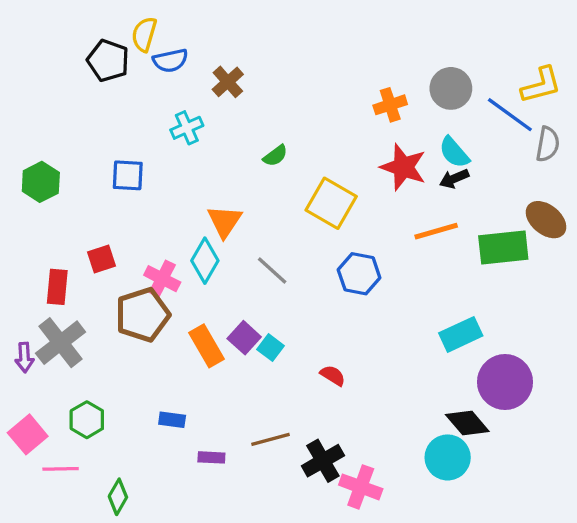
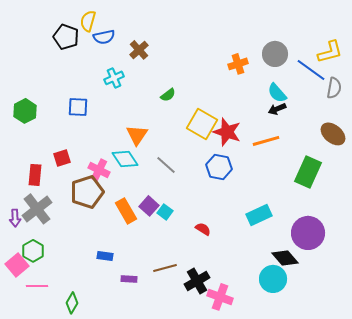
red star: (403, 167) -> (227, 132), moved
green rectangle: (503, 248) -> (308, 172), moved, turned -60
cyan diamond: (205, 261) -> (125, 159), turned -64
cyan rectangle: (461, 334) -> (259, 215), moved
green hexagon: (87, 420) -> (33, 251), moved

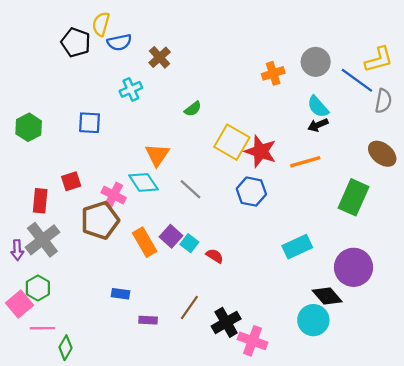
red semicircle: (203, 229) -> (215, 256), moved
brown line: (165, 268) -> (189, 308), turned -40
green diamond: (72, 303) -> (65, 348), moved

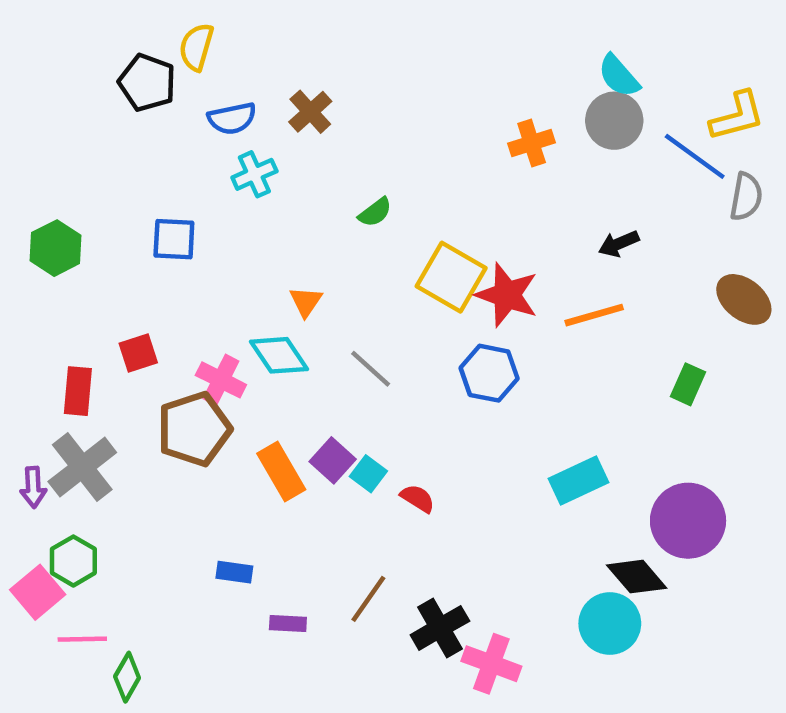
blue semicircle: (119, 42) -> (232, 118), moved
cyan semicircle: (318, 107) -> (619, 76), moved
orange triangle: (157, 155) -> (306, 302), size x0.7
green rectangle: (354, 197) -> (688, 384), size x0.6

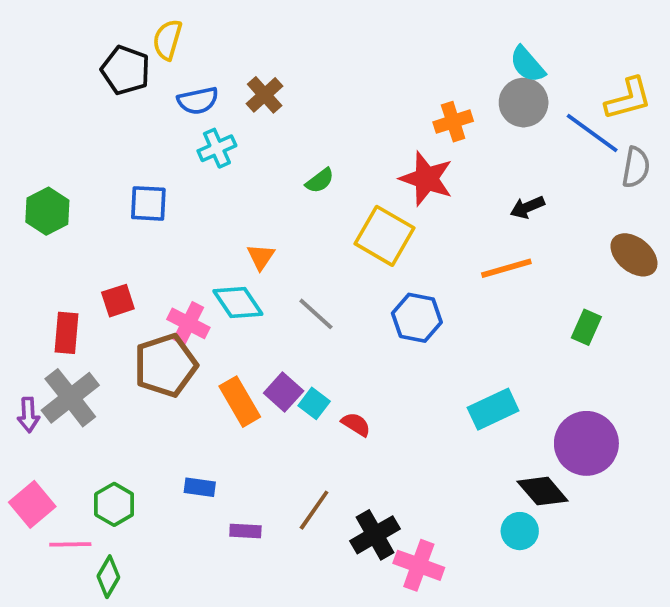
red star: (507, 295) -> (426, 179), moved
green hexagon: (73, 561) -> (114, 504), moved
cyan circle: (610, 624) -> (520, 531), size x0.7

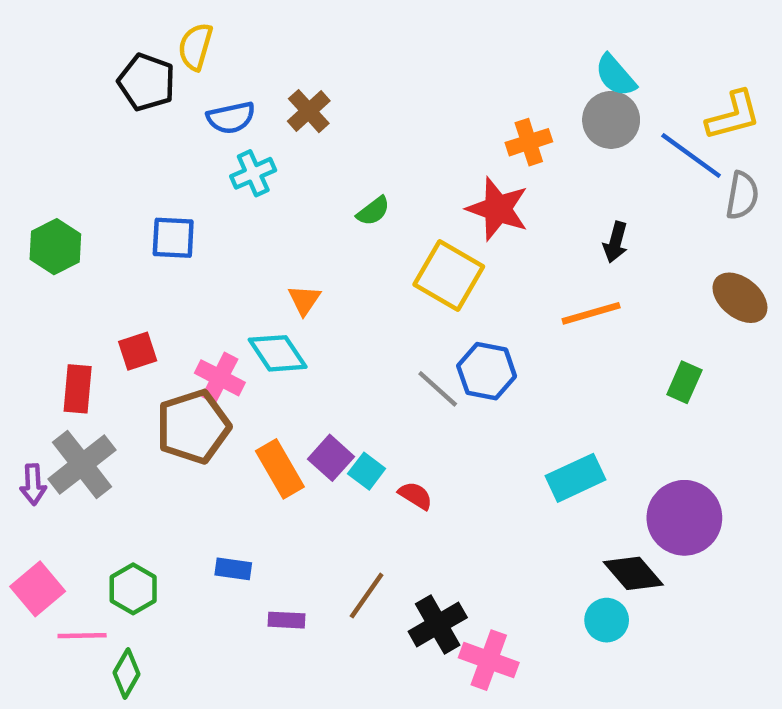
black arrow: (527, 207) -> (616, 242), turned -52
gray line: (316, 314) -> (438, 389), moved

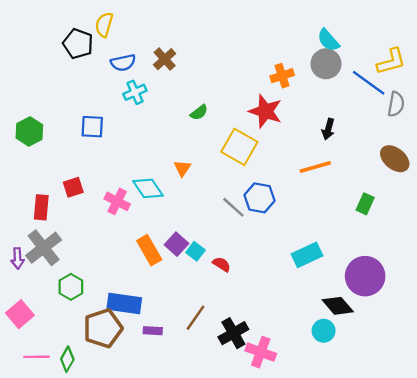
orange triangle: (304, 300) -> (182, 168), moved
brown pentagon: (193, 427) -> (103, 328), moved
blue rectangle: (233, 569) -> (124, 303), size x1.8
green hexagon: (133, 589) -> (71, 287), moved
pink line: (82, 636) -> (36, 357), moved

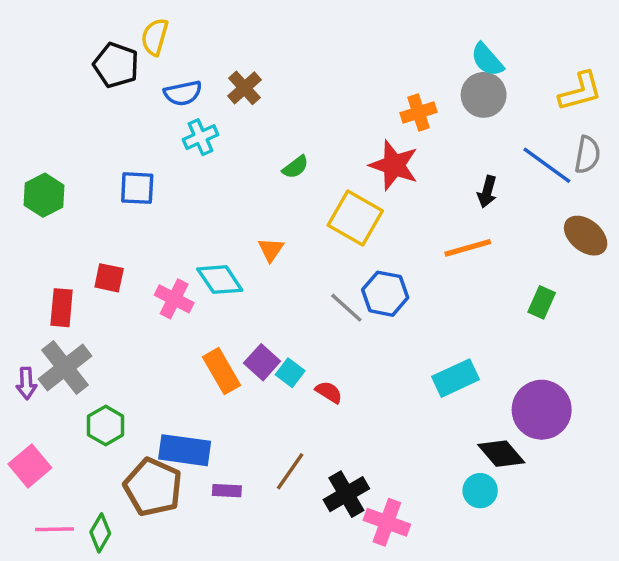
blue line: (369, 83) -> (547, 165), moved
red square: (73, 187) -> (109, 278), turned 30
brown pentagon: (103, 328) -> (153, 487), turned -30

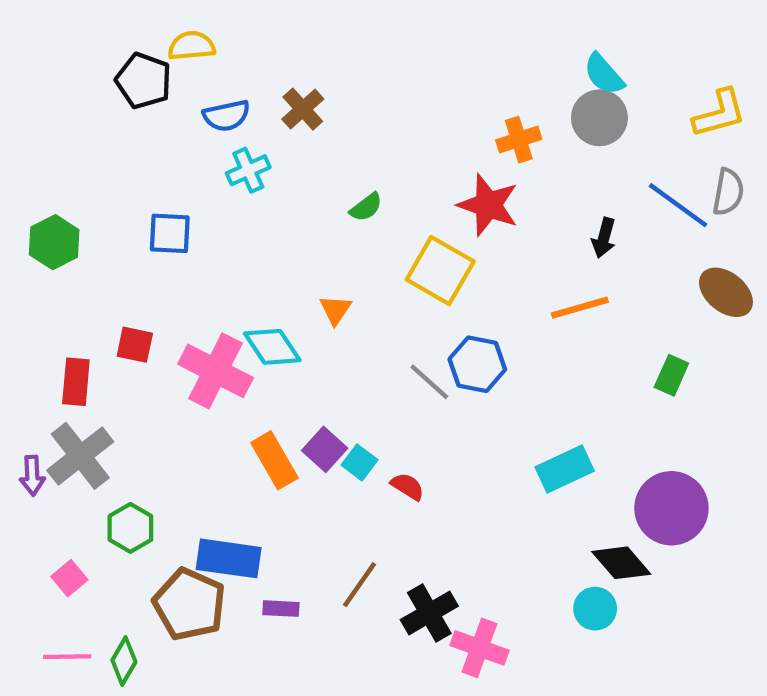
yellow semicircle: (155, 37) -> (192, 46), turned 69
pink cross: (174, 299) -> (216, 371), size x1.5
pink square: (30, 466) -> (69, 578), moved, size x0.7

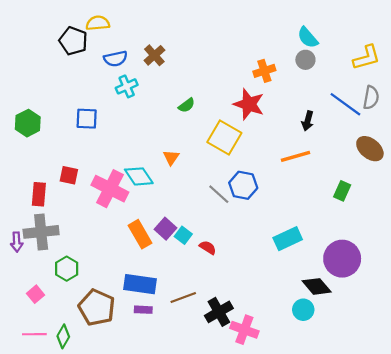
gray circle: (599, 118) -> (305, 60), size x0.7
gray cross: (80, 456) -> (41, 232), turned 32
blue rectangle: (229, 558) -> (140, 284), moved
brown line: (360, 585) -> (183, 297), turned 35

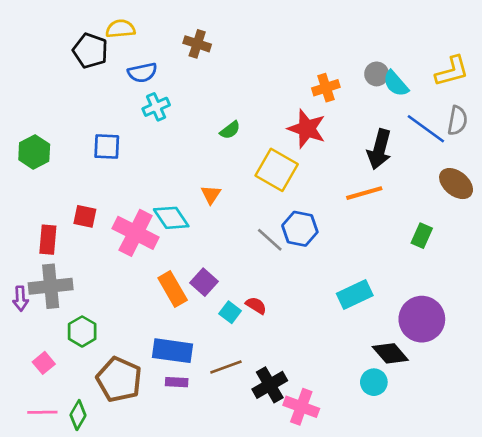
cyan semicircle: (308, 38) -> (396, 84), moved
brown cross: (154, 55) -> (197, 44), moved, turned -30
black arrow: (308, 121) -> (379, 149), size x1.6
cyan square: (183, 235) -> (230, 312), moved

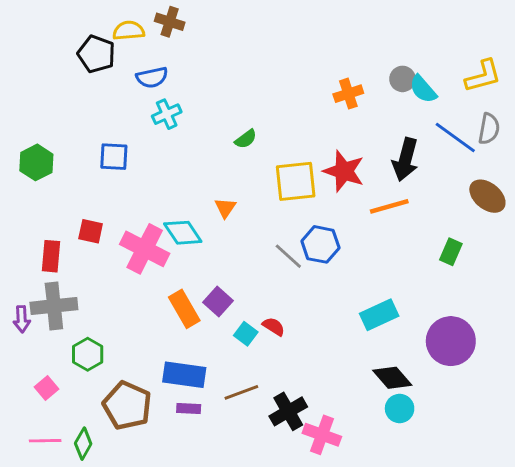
brown cross: (197, 44) -> (170, 22), moved
red star: (307, 129) -> (344, 171), moved
yellow square: (277, 170) -> (296, 181), turned -36
black diamond: (390, 353) -> (392, 378), moved

